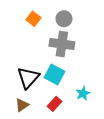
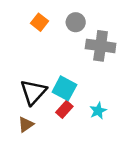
gray cross: (62, 44) -> (101, 46), moved
red rectangle: (54, 104) -> (64, 109), moved

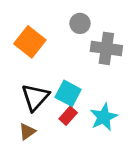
orange square: (40, 22) -> (30, 42), moved, size x1.6
cyan star: (98, 111) -> (104, 117), size x1.5

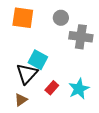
orange square: (30, 42) -> (23, 18), moved, turned -30
cyan square: (68, 93) -> (38, 60), moved

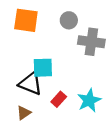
cyan square: (38, 60) -> (43, 68), turned -30
black triangle: (27, 74) -> (30, 83), turned -50

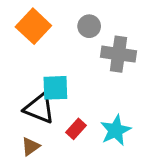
orange square: (26, 20) -> (33, 26), turned 35

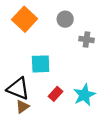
gray cross: (118, 54) -> (86, 39), size x0.6
black triangle: (39, 108) -> (18, 89), moved

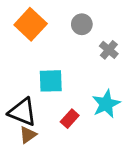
gray cross: (86, 39) -> (109, 50), turned 32
cyan star: (84, 95) -> (106, 104), moved

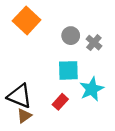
gray circle: (82, 24) -> (71, 36), moved
cyan square: (51, 81) -> (68, 70), moved

